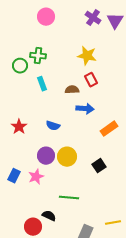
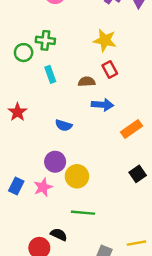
red star: (19, 127) -> (17, 112), moved
yellow circle: (67, 157) -> (77, 176), moved
black square: (99, 166) -> (138, 174), moved

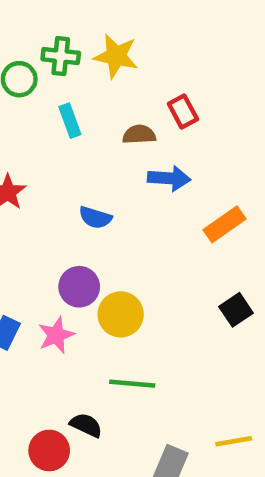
yellow star: (105, 40) -> (116, 56), moved

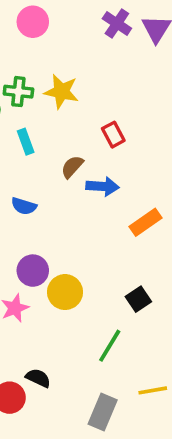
brown semicircle: (139, 135) -> (72, 167), moved, turned -45
blue semicircle: (95, 218) -> (24, 206), moved
black square: (236, 310) -> (138, 299), moved
green line: (132, 384) -> (110, 346), moved, turned -64

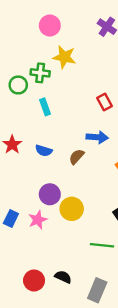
yellow star: (61, 92) -> (64, 57), moved
brown semicircle: (72, 167) -> (77, 157), moved
green line: (110, 346) -> (102, 245), turned 65
black semicircle: (38, 378) -> (63, 277), moved

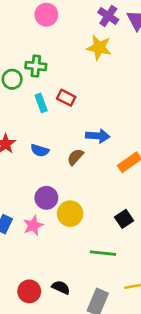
yellow star: (64, 57) -> (99, 48), moved
red rectangle: (104, 102) -> (66, 98), moved, turned -35

